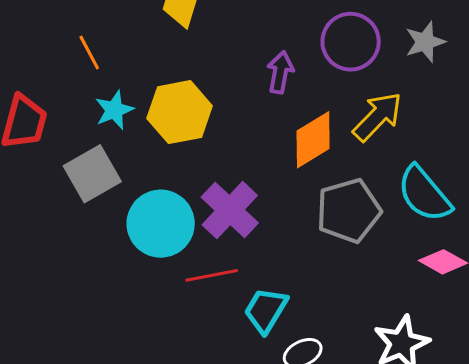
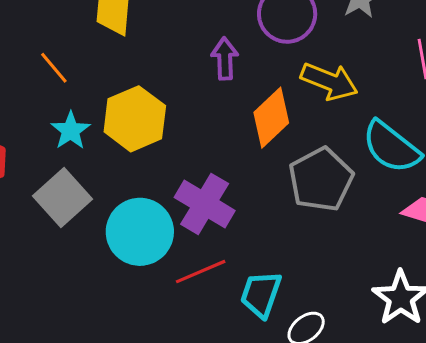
orange line: (89, 52) -> (54, 68), moved
yellow arrow: (377, 117) -> (329, 81), turned 80

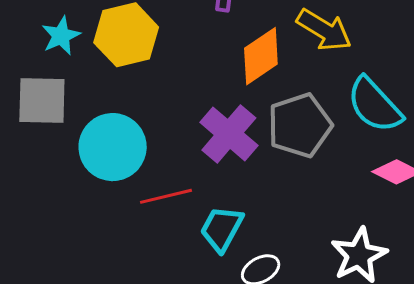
gray square: (62, 198) -> (42, 100), turned 34
purple cross: (205, 204) -> (229, 134), moved

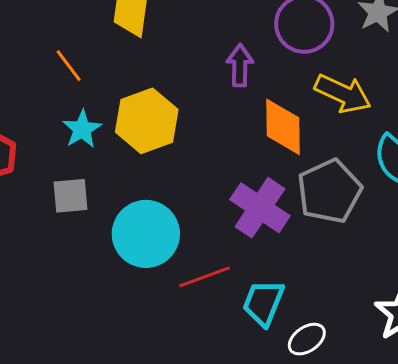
orange diamond: (261, 56) -> (283, 127), turned -50
gray square: (42, 100) -> (70, 196), size x0.7

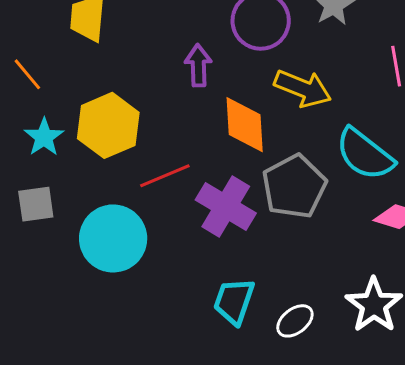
red line: (204, 277) -> (165, 176), moved
white ellipse: (307, 339) -> (295, 321), moved

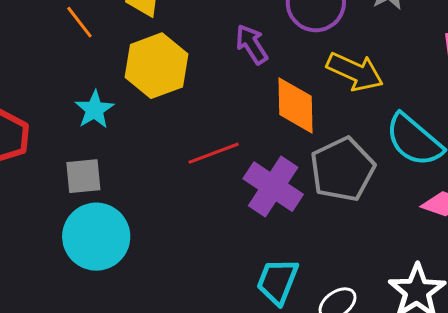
purple arrow: (198, 65) -> (252, 44), turned -33
orange line: (27, 74) -> (79, 22), moved
yellow hexagon: (108, 125) -> (157, 66), moved
cyan circle: (113, 238) -> (96, 237), moved

